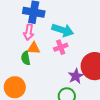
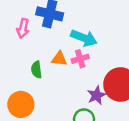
pink arrow: (29, 32) -> (23, 28), moved
orange triangle: (34, 48) -> (59, 59), moved

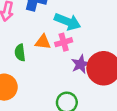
purple star: (96, 95) -> (81, 64), moved

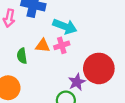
purple star: (81, 64) -> (77, 82), moved

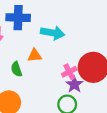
pink cross: (62, 45) -> (69, 72), moved

